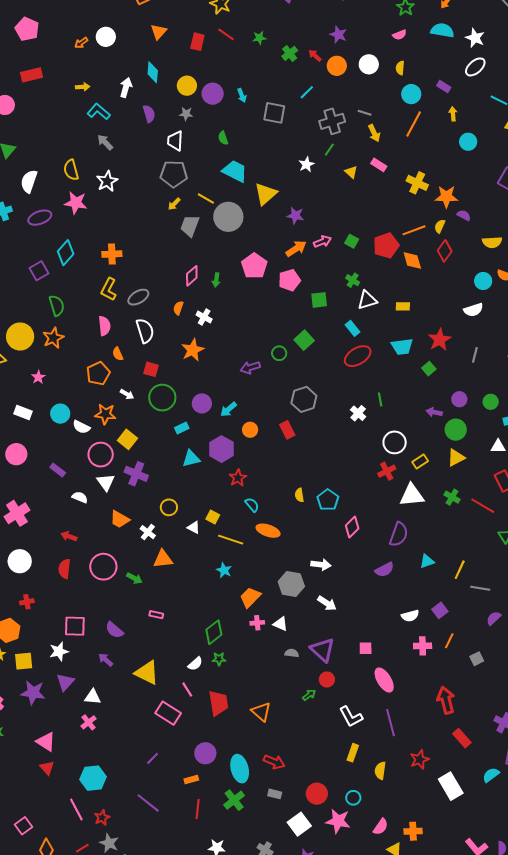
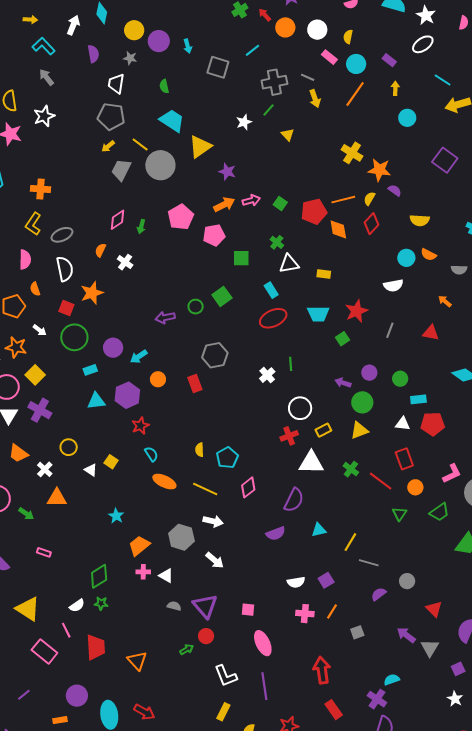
pink rectangle: (379, 165) -> (329, 57), moved
orange star: (193, 350) -> (92, 293), moved
yellow line: (231, 540) -> (205, 489), moved

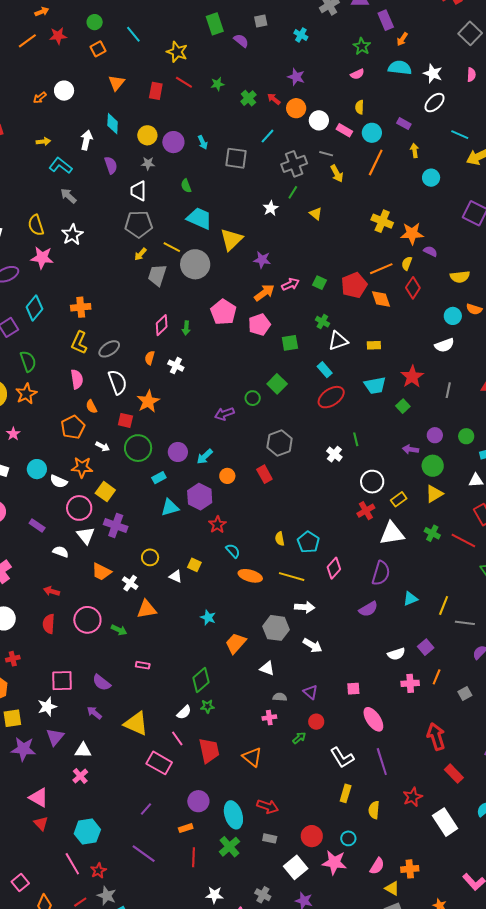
white circle: (317, 30) -> (319, 120), moved
pink cross: (143, 572) -> (269, 718), moved
purple triangle: (205, 606) -> (310, 692), size x0.6

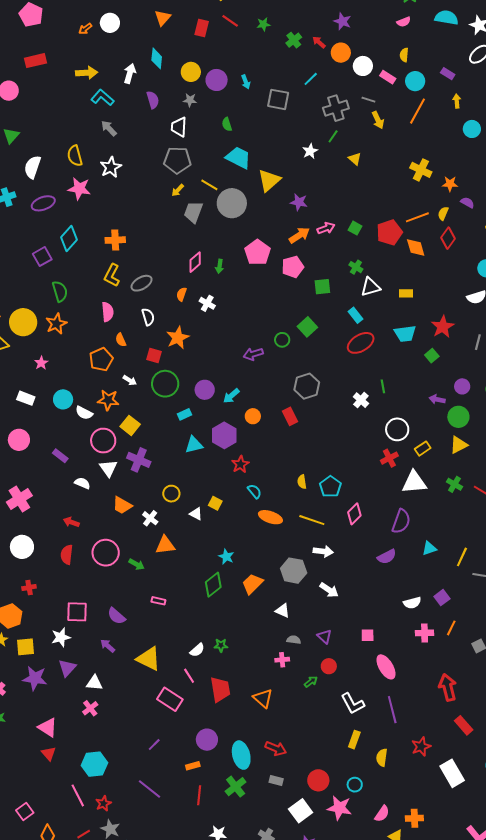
yellow arrow: (43, 142) -> (87, 73), size x1.5
orange star: (412, 233) -> (450, 184), size x0.7
white semicircle: (117, 382) -> (148, 317), size x0.7
green diamond: (201, 680) -> (213, 585), moved

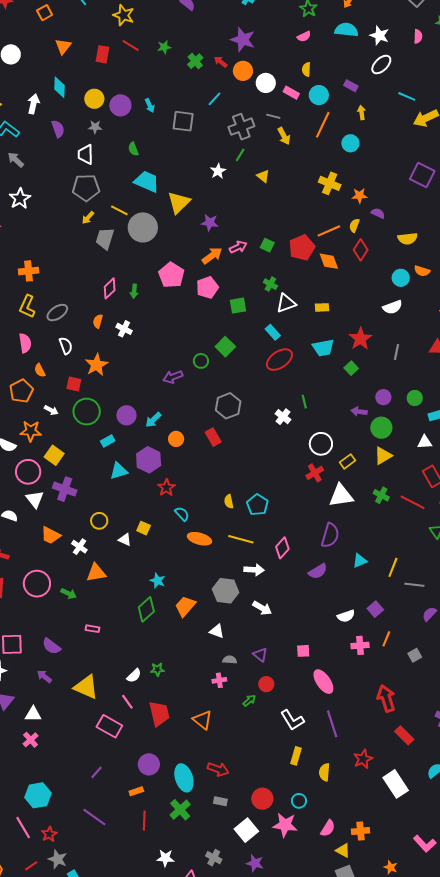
purple star: (342, 21) -> (243, 40), size x1.4
cyan circle: (472, 129) -> (350, 143), moved
pink diamond: (354, 514) -> (282, 548), moved

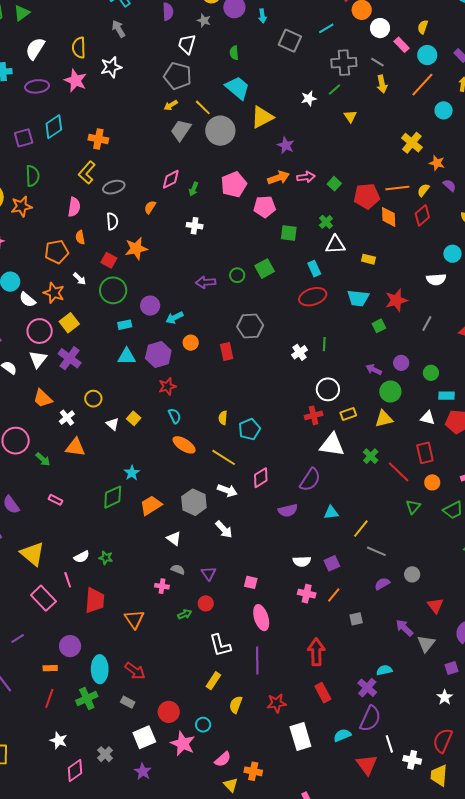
white cross: (124, 329) -> (195, 226), moved, turned -35

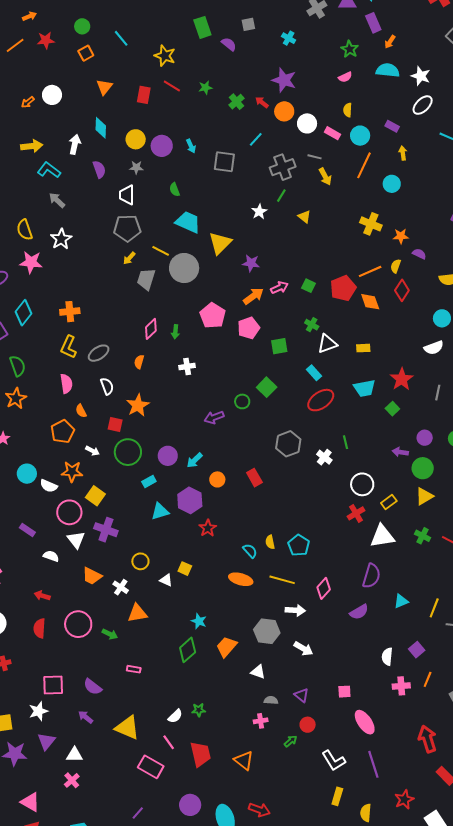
gray hexagon: (250, 326) -> (288, 444), moved
cyan semicircle: (175, 416) -> (250, 551), moved
white semicircle: (302, 561) -> (387, 657), turned 114

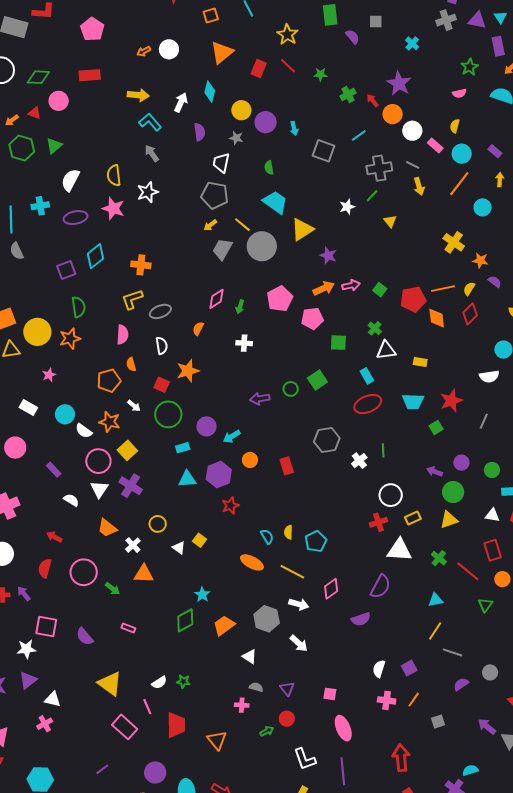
orange triangle: (104, 87) -> (222, 53), size x1.4
yellow L-shape: (68, 347) -> (132, 299), turned 35
cyan triangle: (401, 601) -> (436, 600), moved
purple arrow: (86, 717) -> (24, 594), moved

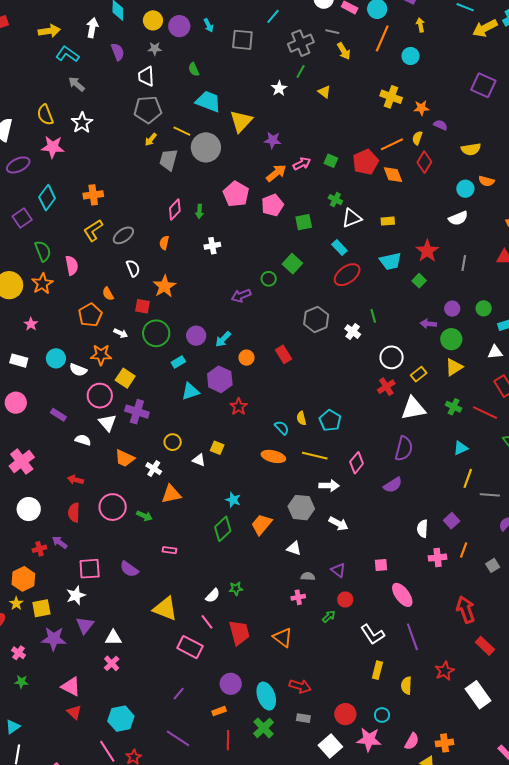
pink semicircle: (122, 335) -> (72, 265), moved

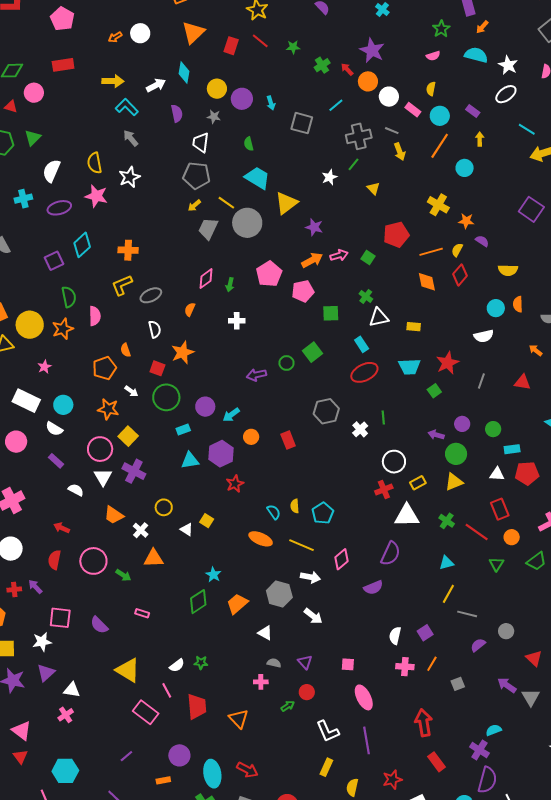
white arrow: (92, 28) -> (156, 85), turned 42
red pentagon: (366, 162) -> (396, 235), moved
orange semicircle: (486, 181) -> (518, 304), turned 63
white rectangle: (19, 361) -> (26, 401), size x1.5
white semicircle: (78, 370) -> (54, 429), moved

